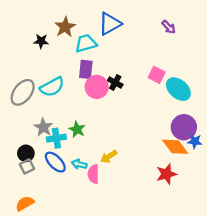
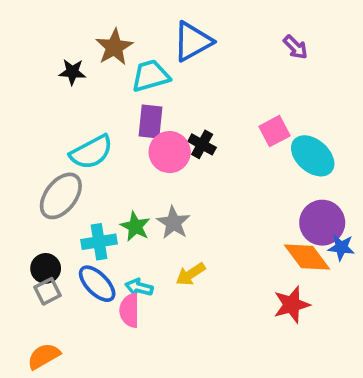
pink square: (157, 75) -> (275, 131), turned 35
gray ellipse: (23, 92) -> (61, 196), moved
gray star: (43, 127) -> (173, 223), moved
pink semicircle: (93, 174) -> (130, 310), moved

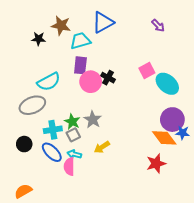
brown star: (114, 47) -> (61, 25), turned -30
gray ellipse: (61, 196) -> (32, 105), turned 30
gray square: (48, 291) -> (73, 135), moved

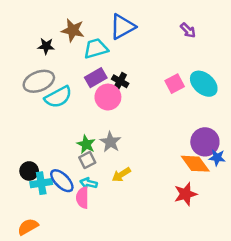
purple rectangle: (80, 65) -> (96, 78), turned 54
black cross: (108, 78) -> (120, 81), moved
cyan ellipse: (167, 84) -> (204, 84), moved
gray ellipse: (32, 105) -> (39, 81), moved
cyan cross: (53, 130) -> (41, 183), moved

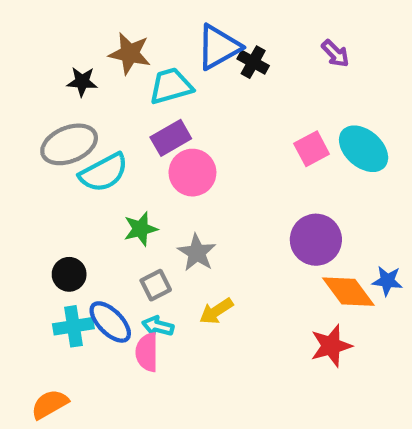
black cross: (120, 81) -> (253, 62), moved
purple circle: (205, 142) -> (316, 240), moved
green star: (86, 144) -> (141, 229), moved, turned 30
black circle: (29, 171) -> (69, 274), moved

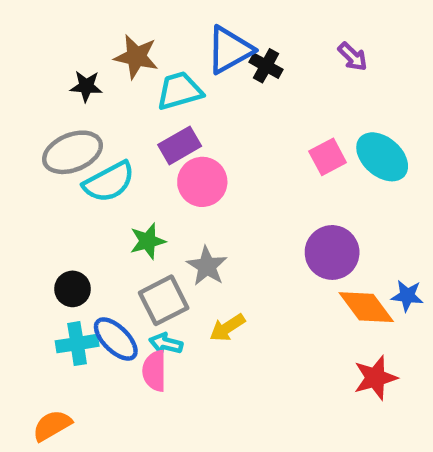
gray square: (156, 285) -> (164, 300), size x1.5
red star: (331, 346) -> (375, 378), moved

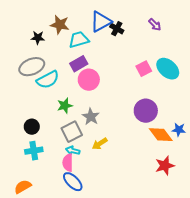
blue ellipse: (116, 339) -> (73, 182), moved

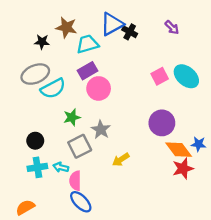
yellow arrow: (100, 144) -> (121, 160), moved
cyan arrow: (73, 151) -> (61, 167), moved
red star: (165, 166) -> (183, 168), moved

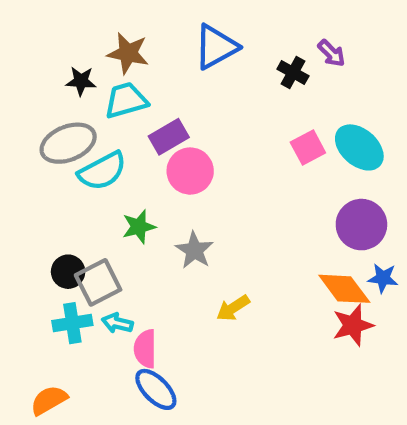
black cross: (130, 32) -> (293, 73), moved
cyan trapezoid: (87, 44) -> (126, 100), moved
purple circle: (162, 123) -> (361, 225), moved
gray square: (80, 146) -> (98, 282), moved

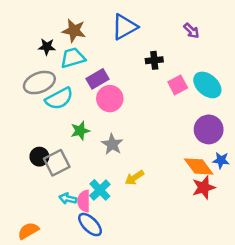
black cross: (293, 73) -> (154, 60), moved, turned -35
cyan cross: (72, 323) -> (100, 190), moved, turned -35
cyan arrow: (117, 323) -> (68, 199), moved

